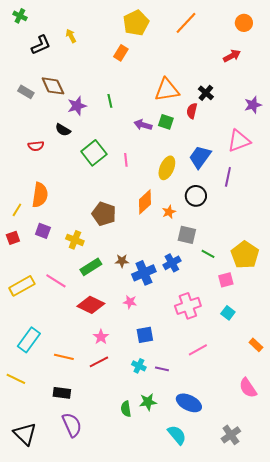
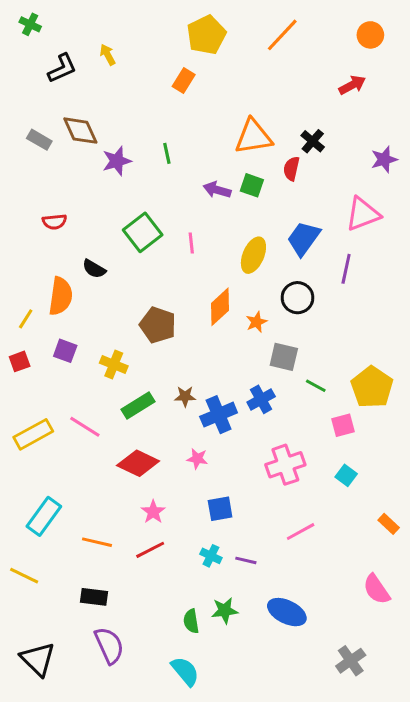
black semicircle: (63, 130) -> (94, 269), moved
cyan semicircle: (177, 435) -> (185, 671), moved

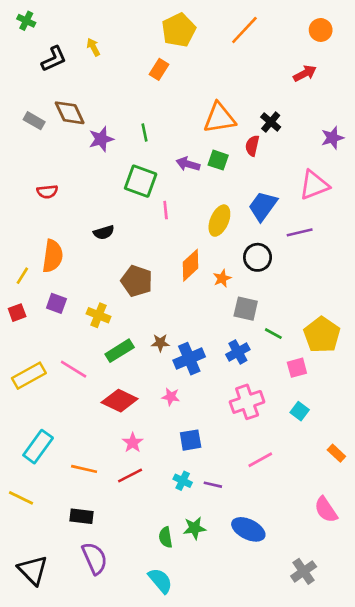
green square: (143, 232) -> (141, 181), moved, turned -32
black semicircle: (94, 269) -> (104, 232), moved, turned -48
purple line: (346, 269) -> (300, 232), turned 65
blue cross: (261, 399) -> (238, 352), moved

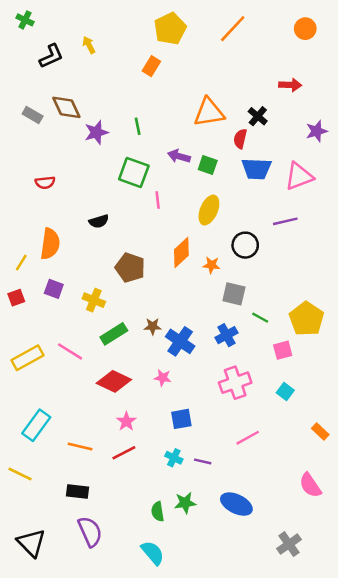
red arrow: (305, 73) -> (290, 85), moved, turned 30
green square: (218, 160) -> (208, 165), moved
blue trapezoid: (263, 206) -> (256, 169), moved, turned -124
orange star: (222, 278) -> (211, 265), turned 30
blue cross: (189, 359) -> (180, 341), turned -32

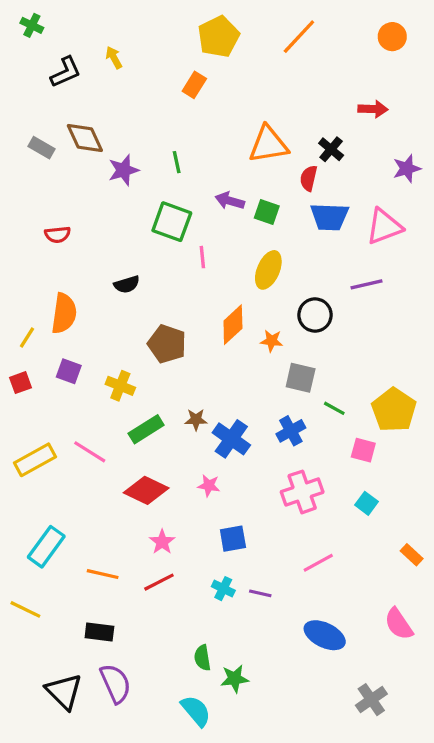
pink square: (283, 350) -> (363, 450), turned 30
green star: (185, 503) -> (235, 679), moved
blue ellipse: (236, 504) -> (325, 635), moved
black triangle: (31, 543) -> (64, 692), moved

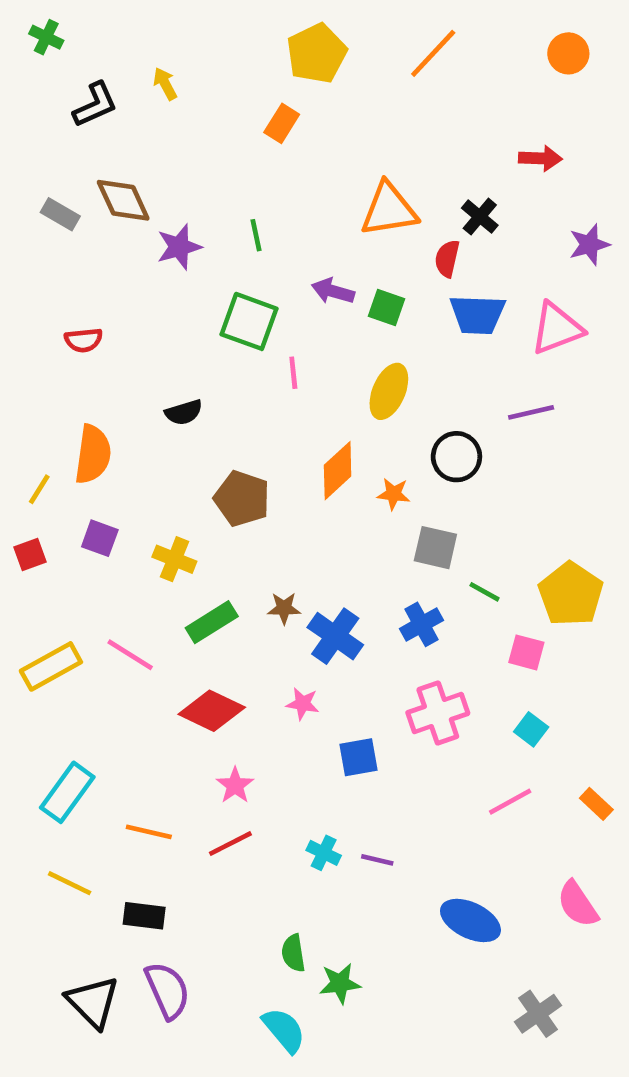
blue square: (233, 539) -> (359, 757), moved
pink line: (318, 563) -> (510, 802), moved
yellow line: (25, 609) -> (70, 883), moved

